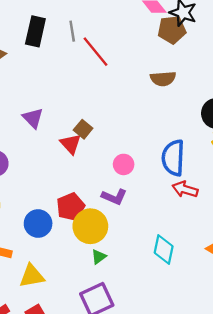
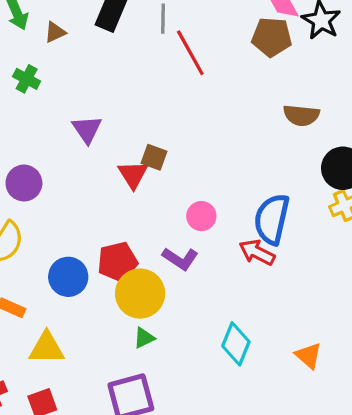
brown pentagon: (172, 30) -> (272, 37), moved
brown semicircle: (163, 79) -> (301, 115), moved
brown square: (83, 129) -> (154, 157), turned -30
red arrow: (185, 189) -> (257, 252), moved

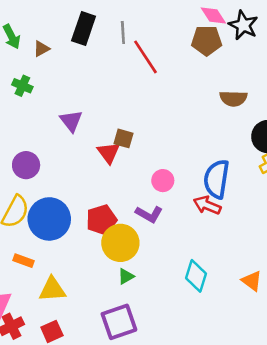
blue circle: (68, 277) -> (49, 219), moved, size x1.4

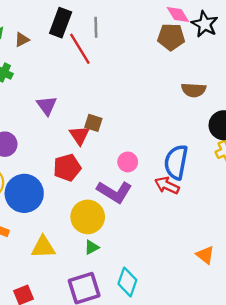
red line: (146, 57) -> (80, 49), moved
purple L-shape: (149, 214) -> (114, 192), size x1.4
red pentagon: (101, 220) -> (67, 168), moved
cyan diamond: (196, 276) -> (127, 282), moved
yellow triangle: (52, 289) -> (43, 247), moved

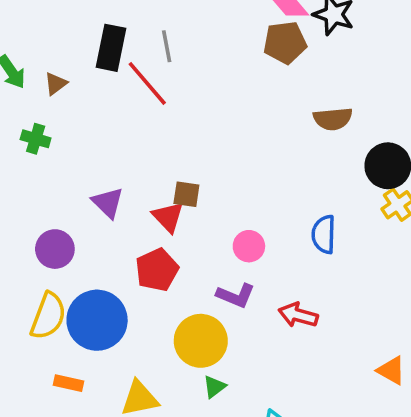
purple triangle: (47, 106) -> (108, 203), moved
blue semicircle: (176, 162) -> (324, 234), size x0.7
red arrow: (167, 185) -> (298, 315), moved
purple L-shape: (114, 192) -> (236, 296), size x0.7

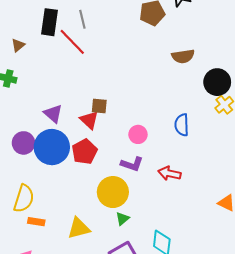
yellow semicircle: (48, 316) -> (24, 199), moved
blue circle: (97, 320) -> (52, 147), moved

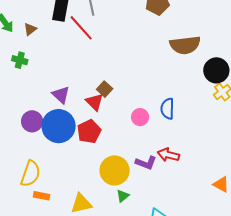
brown semicircle: (183, 56) -> (185, 45), size x1.4
brown square: (99, 106) -> (105, 89), turned 35
blue semicircle: (182, 125) -> (167, 109), moved
purple L-shape: (132, 164) -> (146, 163), moved

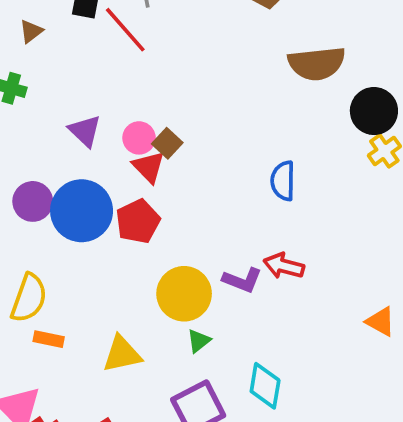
purple triangle: (61, 95) -> (85, 131), moved
pink circle: (140, 117) -> (139, 138), moved

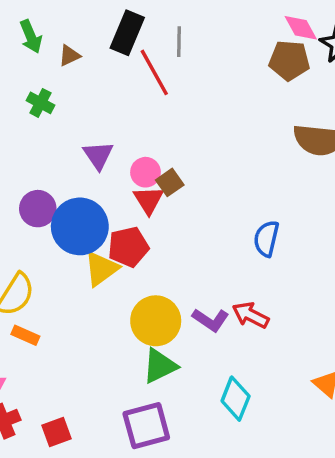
green triangle: (199, 341) -> (160, 366), size x1.6
yellow triangle: (122, 354) -> (101, 269), moved, turned -36
cyan diamond: (265, 386) -> (236, 399), moved

